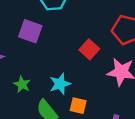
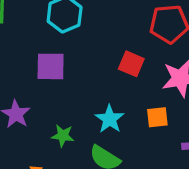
orange square: (78, 106) -> (157, 117), moved

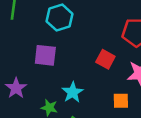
cyan star: (110, 119) -> (73, 92), moved

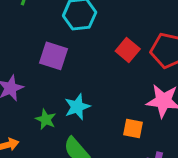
red square: (105, 59) -> (128, 50), moved

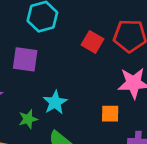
green star: (46, 119) -> (28, 119), turned -30

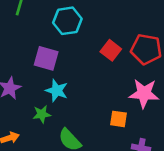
cyan star: (55, 102) -> (57, 91), moved, turned -30

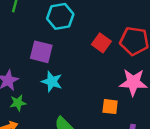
green star: (42, 114) -> (18, 103), moved

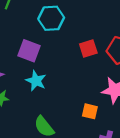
red square: (101, 43) -> (88, 48), turned 30

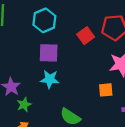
purple square: (29, 51) -> (49, 53), moved

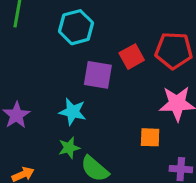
purple square: (49, 53) -> (98, 75), moved
green star: (24, 105) -> (69, 148), moved

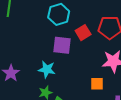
cyan hexagon: (76, 27) -> (59, 14), moved

